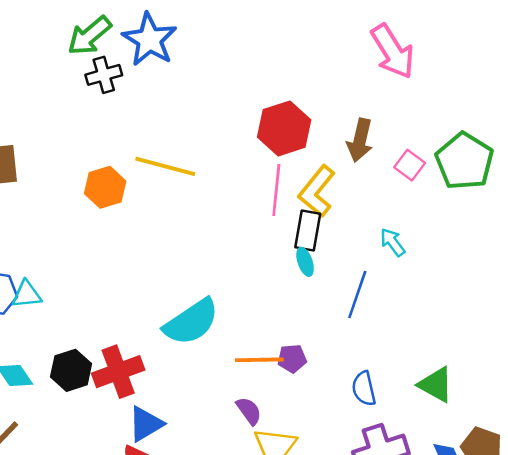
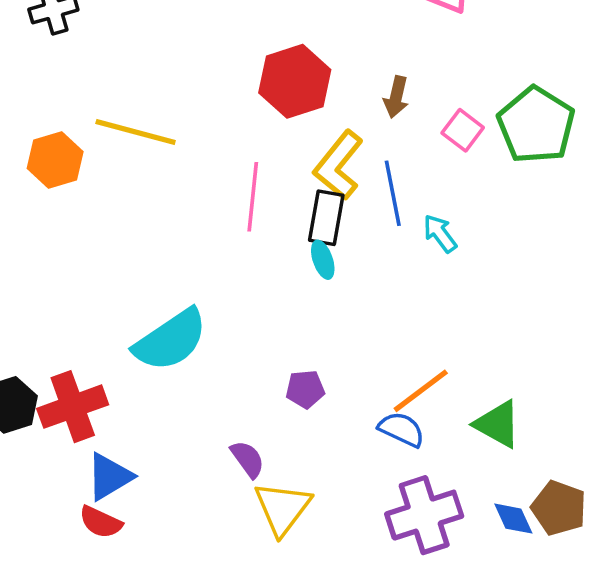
brown arrow: (360, 140) -> (396, 97), size x0.7
pink line: (276, 190) -> (253, 197), moved
blue line: (357, 294) -> (393, 193), moved, turned -30
orange line: (259, 360) -> (421, 391), moved, turned -36
blue semicircle: (364, 389) -> (401, 429), turned 128

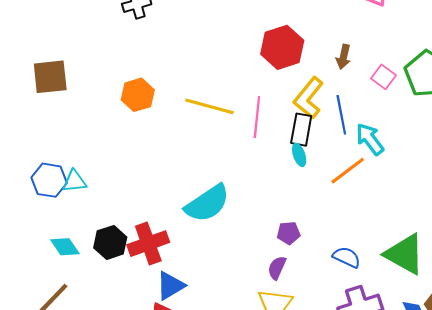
yellow line: (136, 132) -> (209, 106), moved
cyan arrow: (440, 233) -> (370, 139), size x1.4
orange line: (421, 391) -> (348, 171), moved
green triangle: (498, 424) -> (405, 254), size x1.4
purple semicircle: (248, 459) -> (277, 268), moved, turned -120

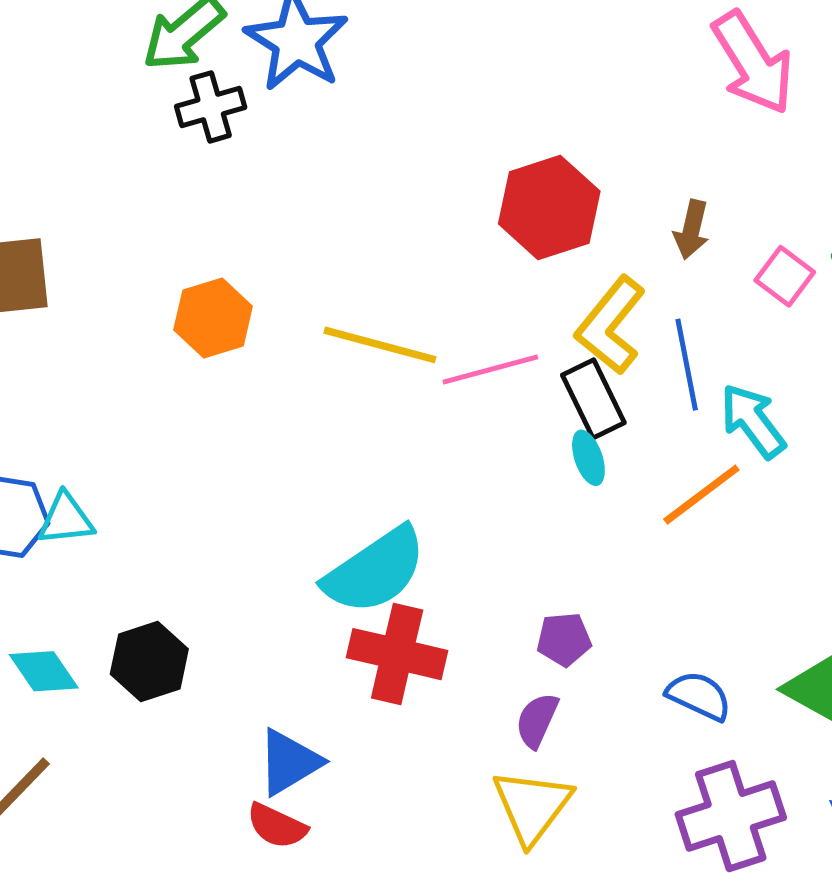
pink line: (257, 117) -> (490, 369), turned 69
black rectangle: (301, 130) -> (593, 399), turned -36
red cross: (148, 244) -> (397, 654), moved, turned 33

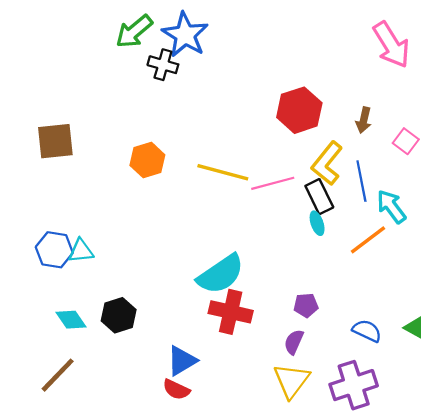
black cross: (211, 107) -> (163, 65), moved, turned 32
purple cross: (731, 816) -> (354, 385), moved

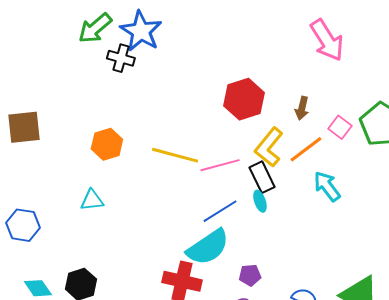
blue line: (361, 181) -> (220, 211), moved, turned 69
orange line: (368, 240) -> (306, 149), moved
cyan triangle: (81, 251) -> (92, 200), moved
cyan semicircle: (221, 274) -> (208, 247), moved

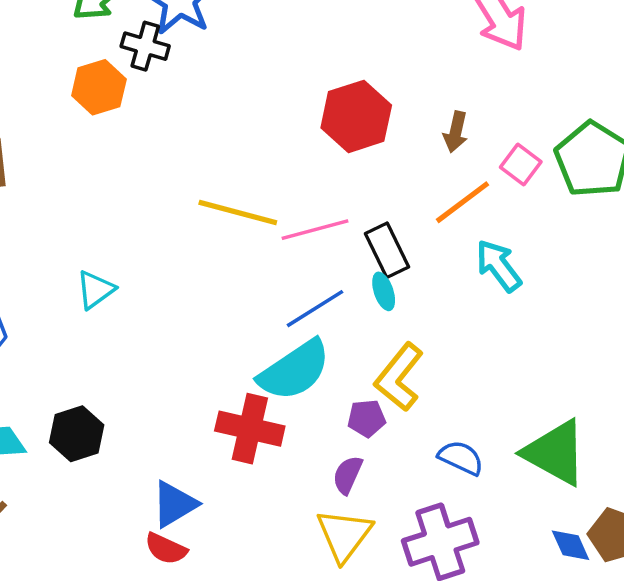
orange hexagon: (107, 144) -> (99, 87), moved
yellow L-shape: (269, 147) -> (399, 377), moved
cyan triangle: (92, 200) -> (95, 290), turned -30

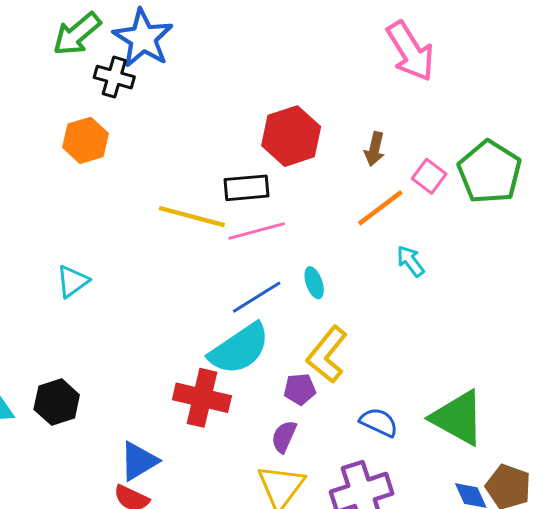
orange hexagon: (99, 87) -> (85, 140), moved
black rectangle: (387, 250) -> (247, 188), moved, turned -69
cyan arrow: (499, 266) -> (410, 261), size x0.7

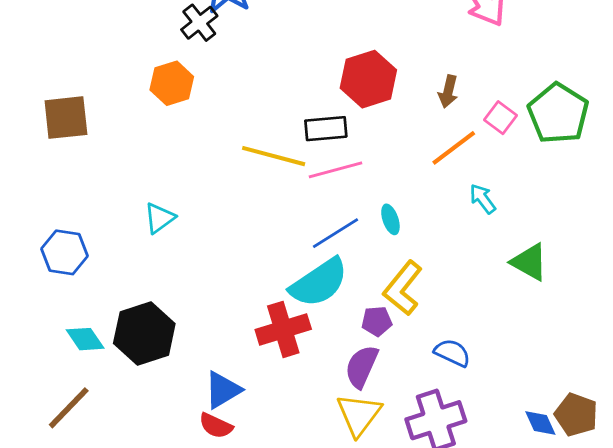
black cross: (114, 77) -> (199, 23), turned 36
red cross: (202, 398) -> (283, 329), turned -30
black hexagon: (57, 402) -> (144, 334), size x1.4
green triangle: (458, 418) -> (529, 262), moved, size x0.7
purple semicircle: (284, 437) -> (362, 367), size x1.4

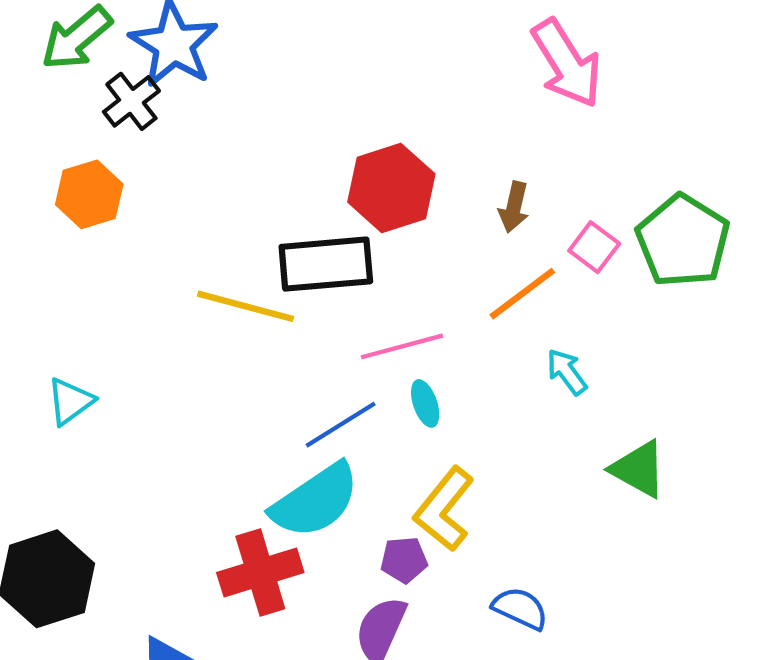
black rectangle: (326, 129) -> (326, 264), size x1.4
pink line: (335, 170) -> (402, 346), moved

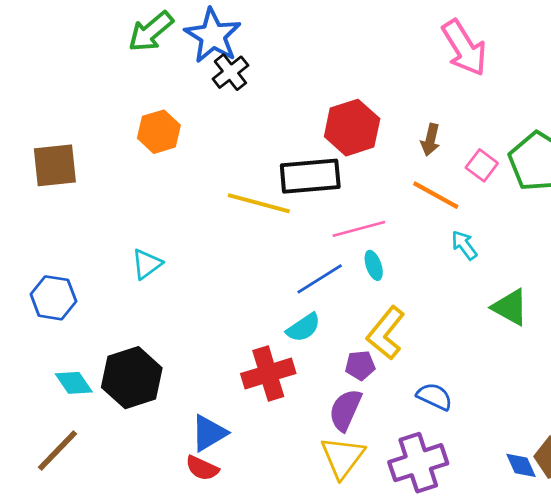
black cross: (131, 101) -> (230, 72), moved
orange line: (522, 294) -> (436, 195), turned 66
cyan semicircle: (315, 501) -> (303, 328), size x0.6

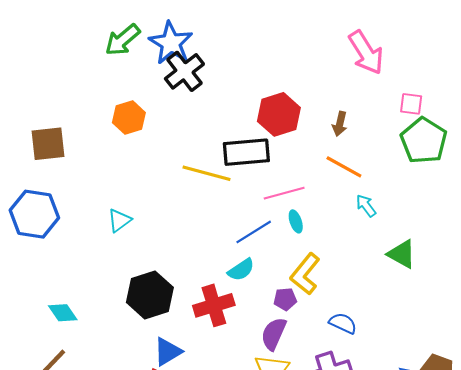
black cross: (230, 72) -> (184, 71), size x1.4
pink square: (482, 165) -> (411, 104), moved, turned -30
blue hexagon: (53, 298) -> (34, 214), moved, size x1.4
black hexagon: (132, 378) -> (150, 295), moved

